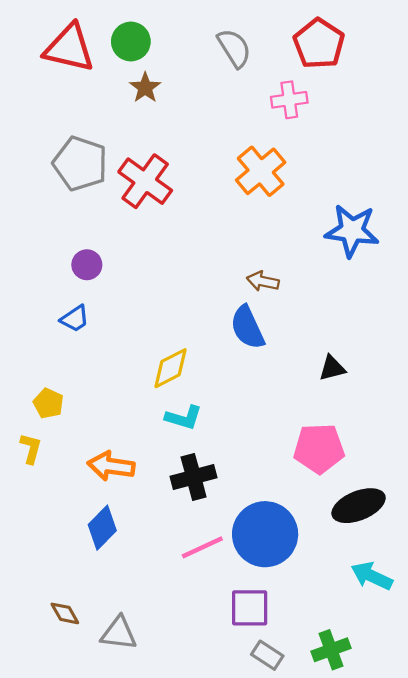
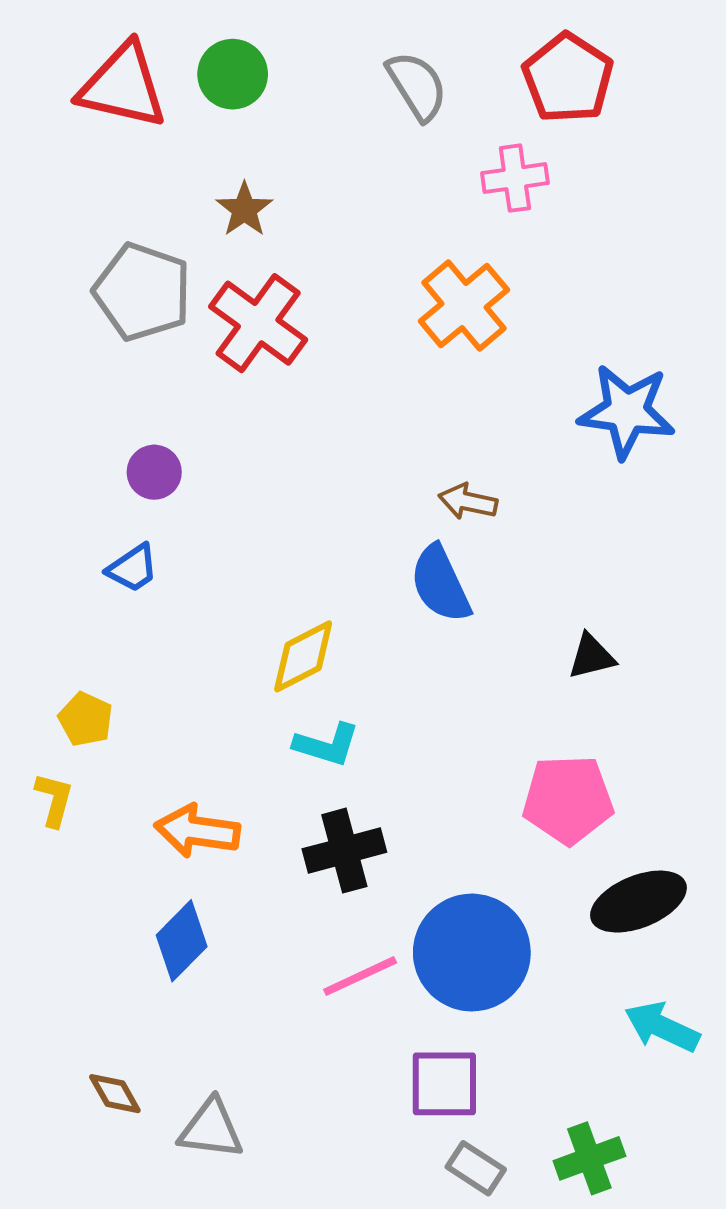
brown star: (145, 88) -> (244, 209), moved

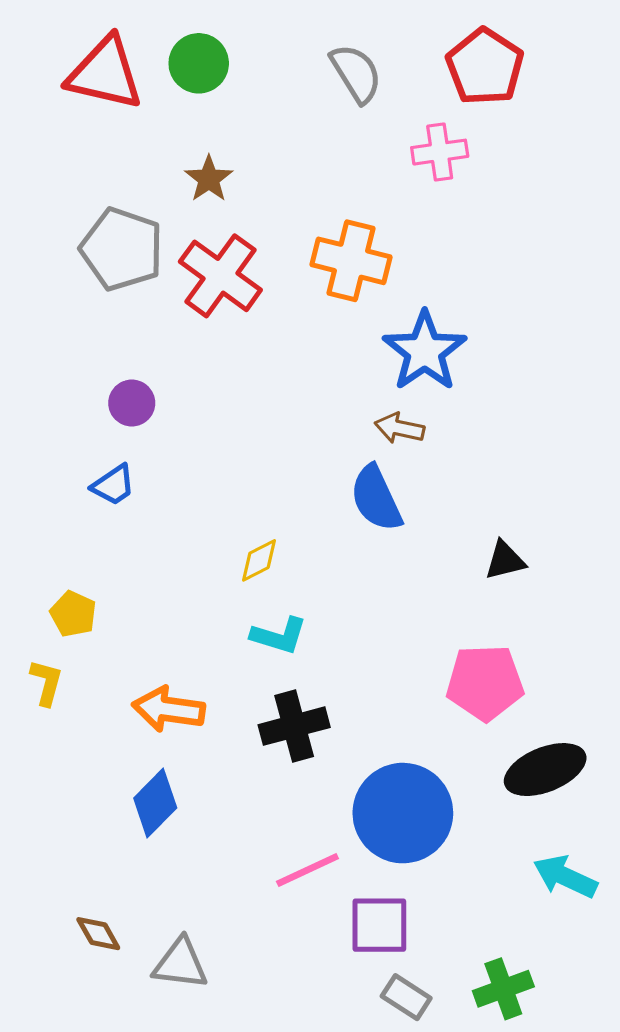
orange cross: (464, 305) -> (351, 261), moved, turned -36
blue star: (627, 411) -> (425, 351), moved, turned 30
yellow diamond: (303, 656) -> (259, 560), size x0.7
pink line: (360, 976) -> (307, 870), moved

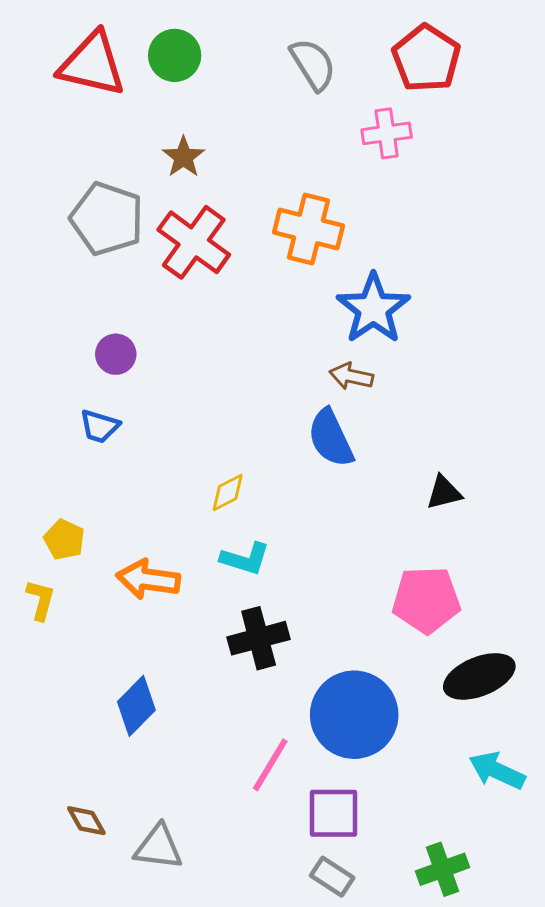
blue trapezoid: (113, 485) -> (100, 426), turned 51
orange arrow: (169, 709) -> (148, 579), moved
pink line: (307, 870) -> (270, 765), turned -34
gray rectangle: (406, 997) -> (332, 877), moved

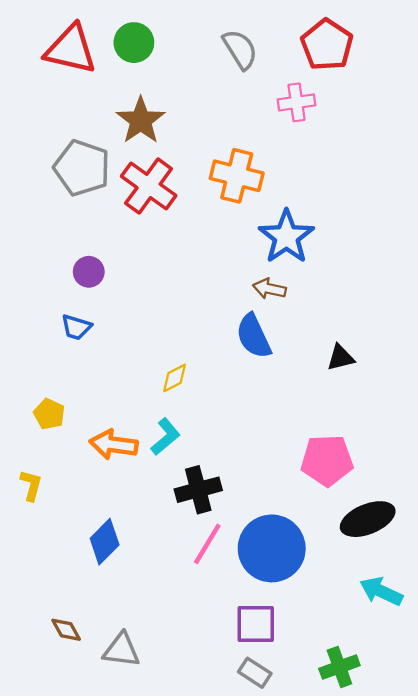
brown star: (183, 157) -> (141, 120), size x1.5
black triangle: (444, 493) -> (341, 358), moved
cyan L-shape: (245, 559) -> (166, 437), moved, turned -57
yellow L-shape: (41, 600) -> (31, 485), moved
pink line: (270, 765) -> (207, 544), moved

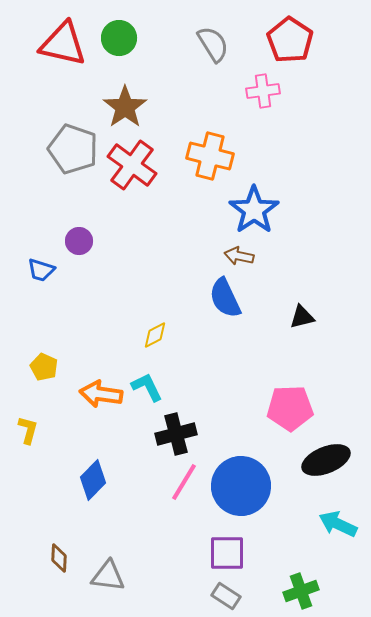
blue trapezoid: (76, 327) -> (41, 270), moved
cyan L-shape: (166, 437) -> (147, 387), turned -76
brown diamond: (66, 630) -> (59, 558), turned 32

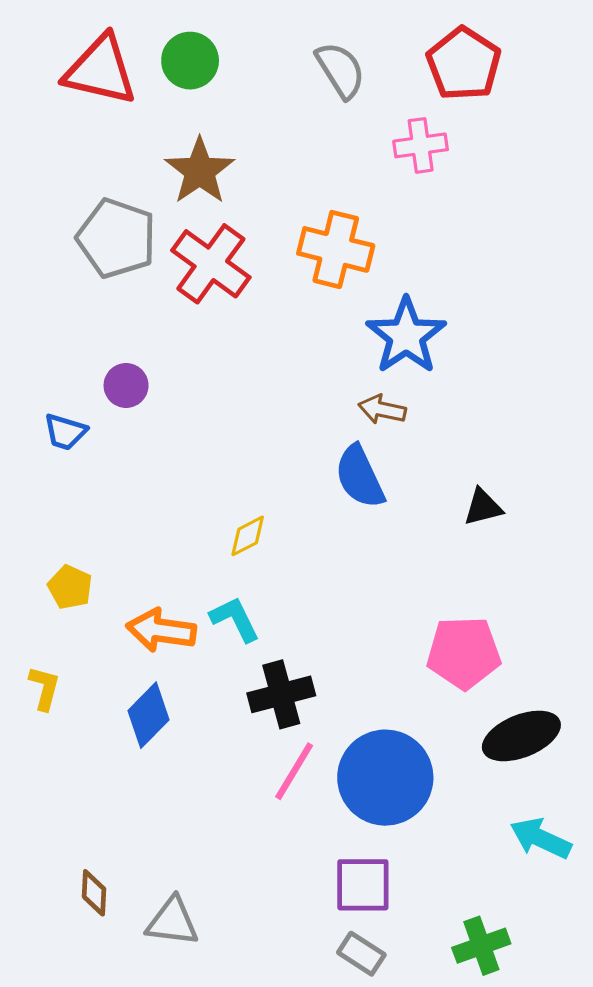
blue diamond: (93, 480) -> (148, 715), moved

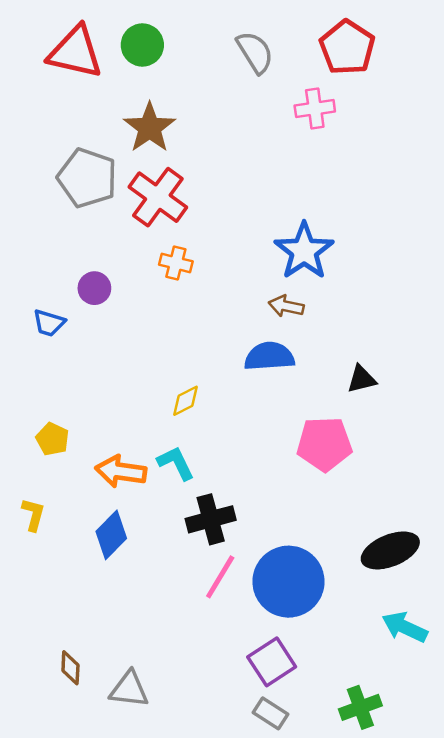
orange cross: (336, 249) -> (176, 263), moved, size x0.6
blue semicircle: (360, 477) -> (269, 356), turned 111
pink pentagon: (464, 653) -> (324, 444), moved
purple square: (363, 885) -> (272, 662), turned -33

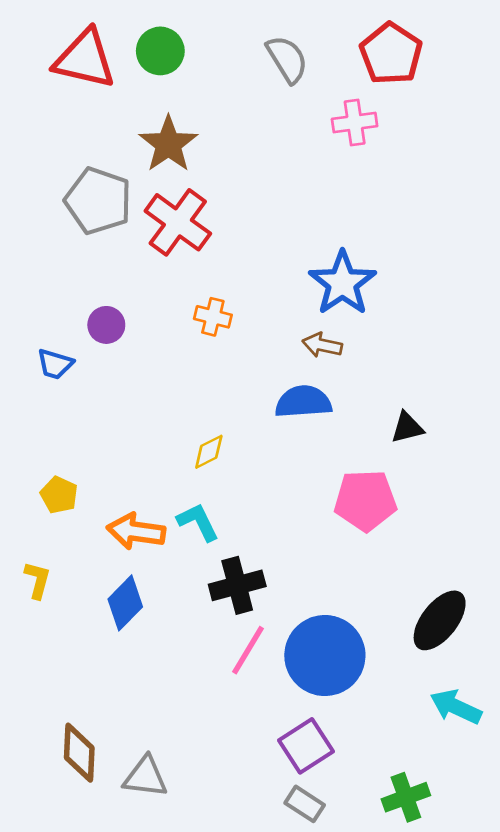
orange cross: (176, 263) -> (213, 317), moved
black ellipse: (390, 550) -> (440, 620), turned -30
brown diamond: (70, 668) -> (79, 753), size x1.5

